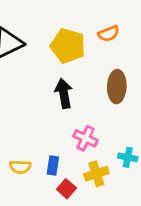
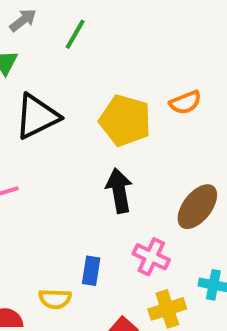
brown ellipse: (117, 87) -> (197, 207), moved, turned 36
blue rectangle: (53, 166) -> (91, 271), moved

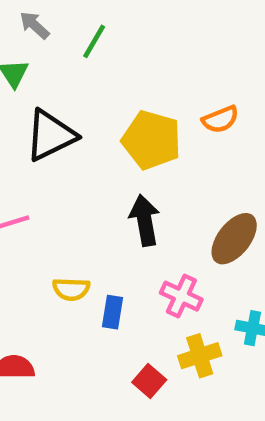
gray arrow: (23, 20) -> (34, 25), turned -100
yellow semicircle: (55, 299) -> (71, 289), moved

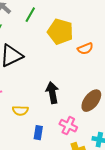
yellow pentagon: (152, 140) -> (60, 32), moved
yellow semicircle: (71, 289) -> (20, 111), moved

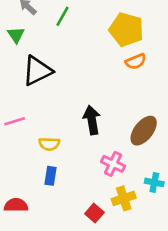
yellow pentagon: (60, 32) -> (126, 30), moved
blue rectangle: (38, 133) -> (51, 176), moved

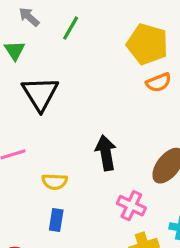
black triangle: (37, 71) -> (40, 94), turned -36

